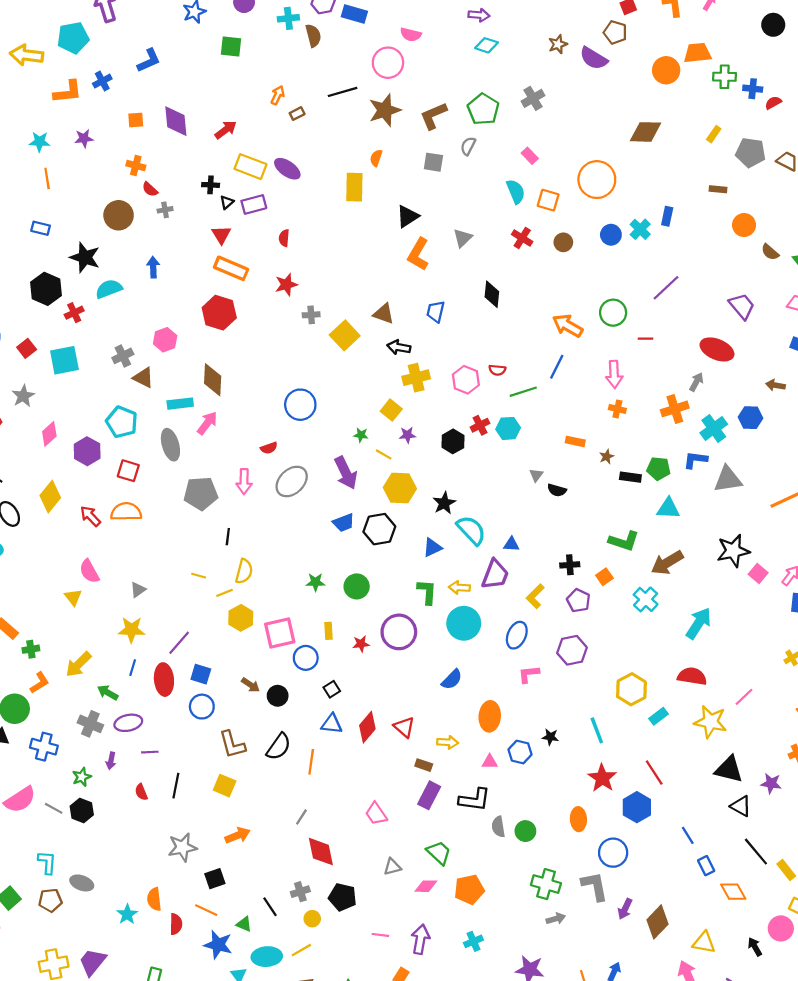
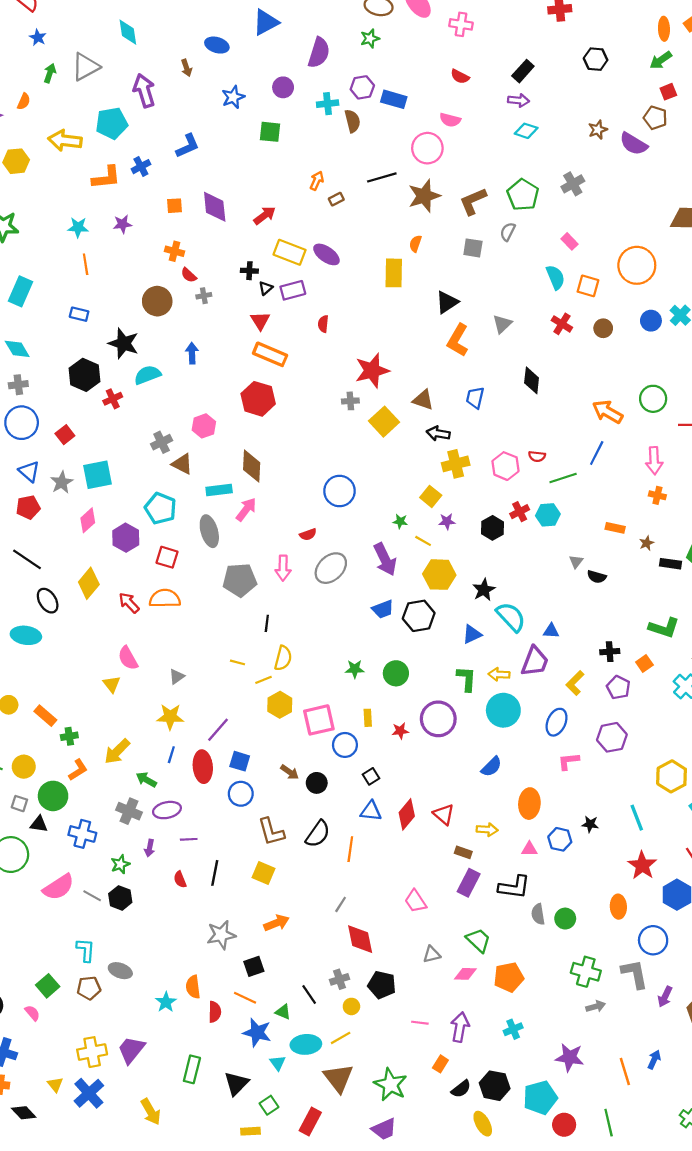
red star: (286, 285) -> (372, 371), moved, size x1.5
cyan square: (64, 360) -> (98, 475), moved

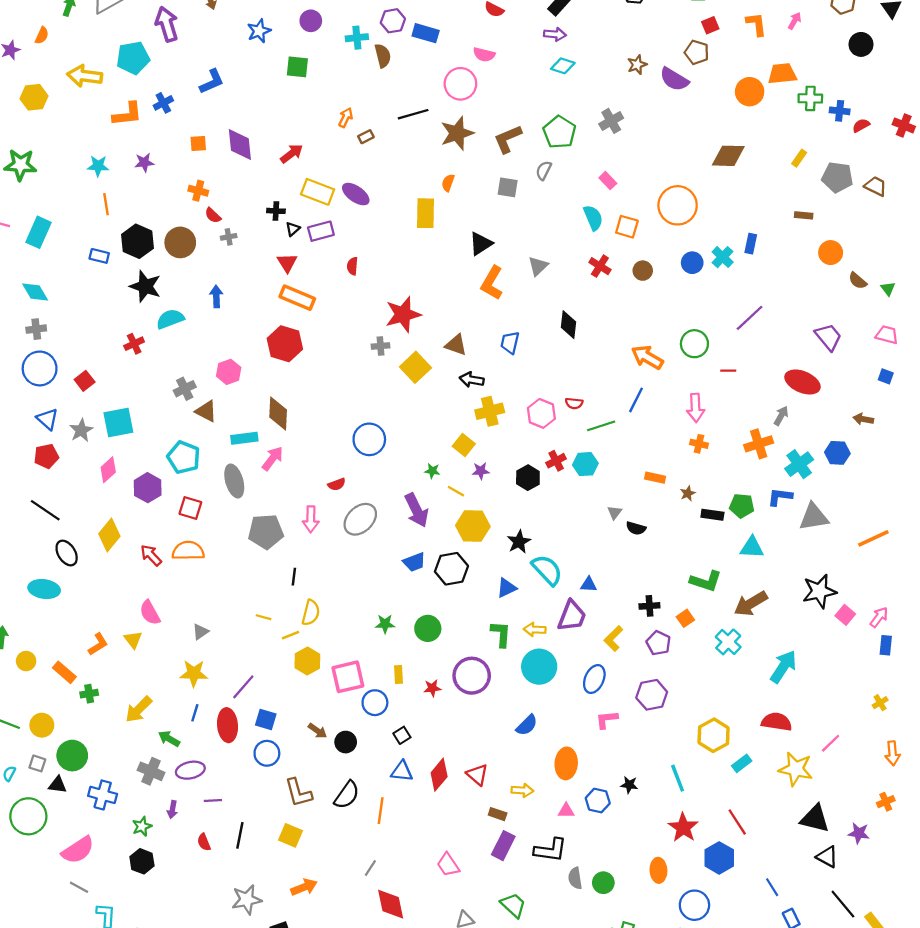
black hexagon: (85, 375) -> (137, 241), moved
orange L-shape: (78, 770) -> (98, 644), moved
gray line: (92, 896) -> (79, 887), moved

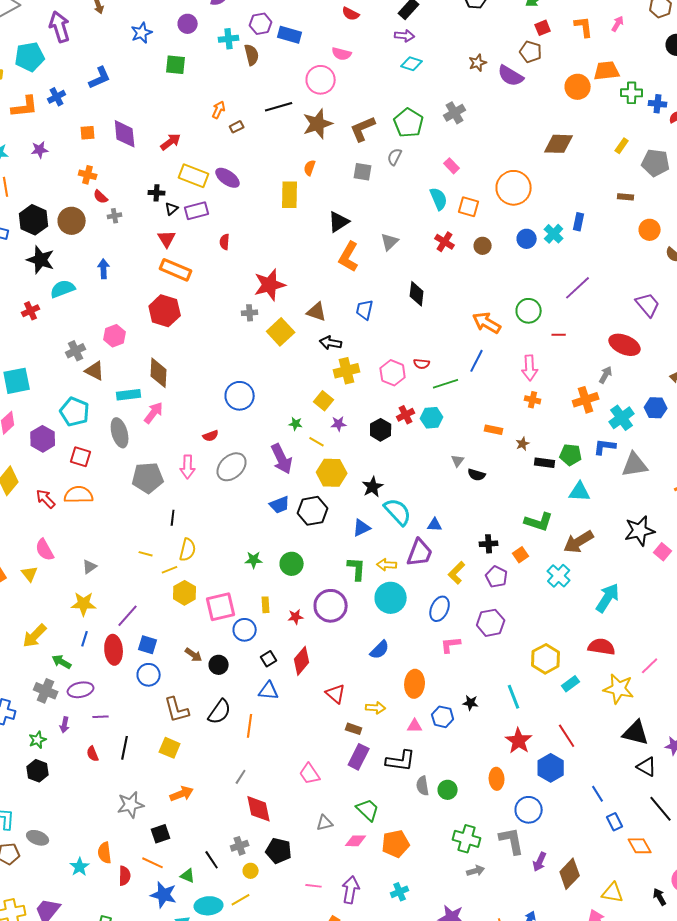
red diamond: (439, 775) -> (302, 661), moved

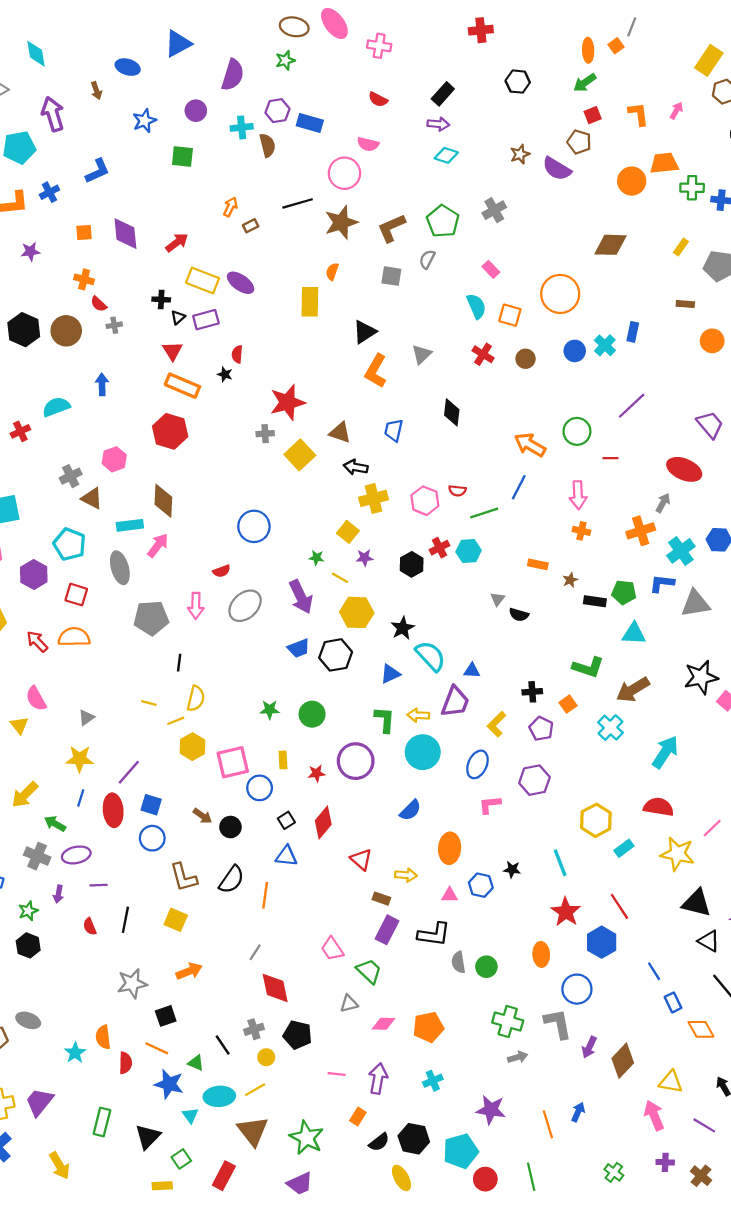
black star: (41, 260) -> (225, 374), moved, size x0.5
green trapezoid: (368, 810) -> (369, 971), moved

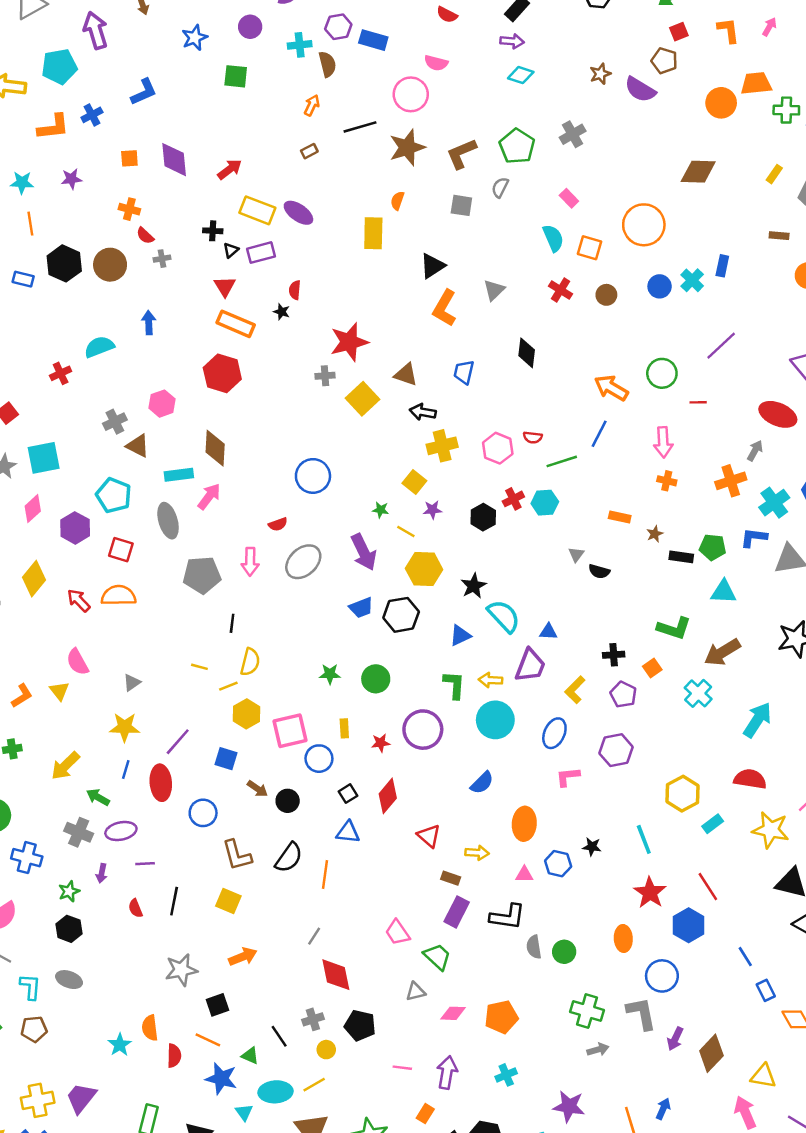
orange arrow: (230, 207) -> (312, 105), moved
blue square: (151, 805) -> (226, 759), moved
gray ellipse: (28, 1020) -> (69, 980), moved

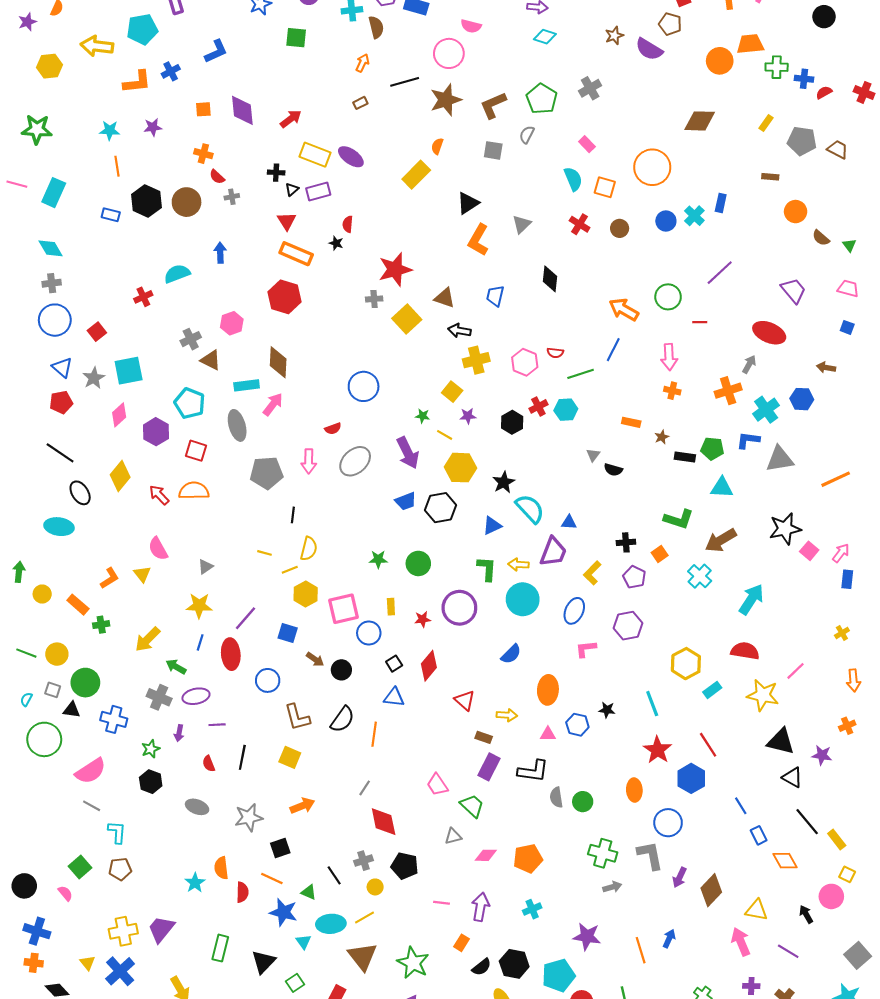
yellow rectangle: (373, 233) -> (416, 175), turned 44
gray ellipse: (69, 980) -> (197, 807), moved

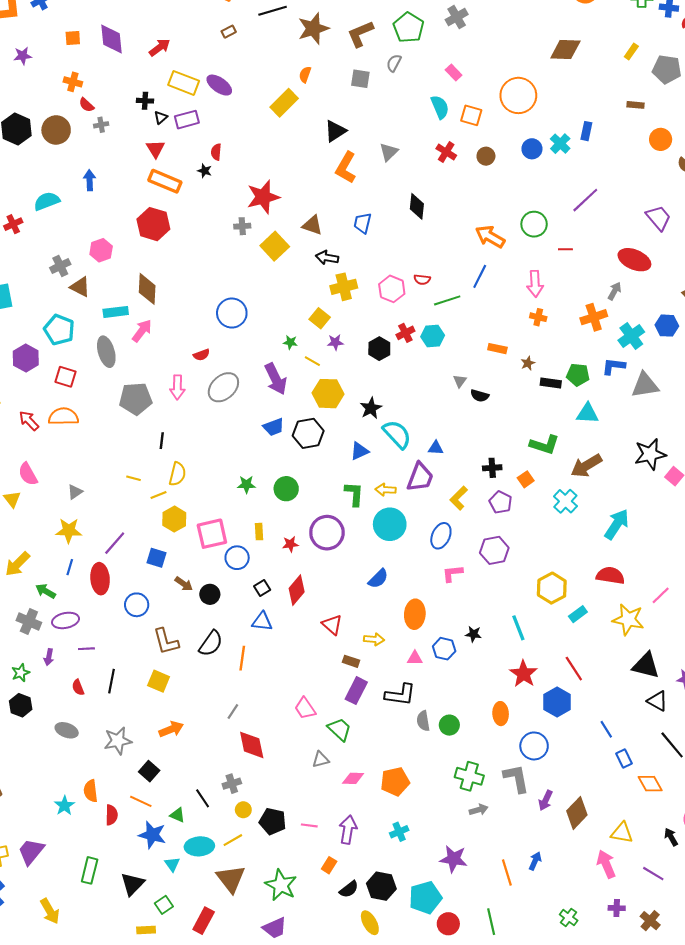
black square: (280, 848) -> (149, 771), turned -30
black pentagon: (405, 866) -> (273, 821), moved

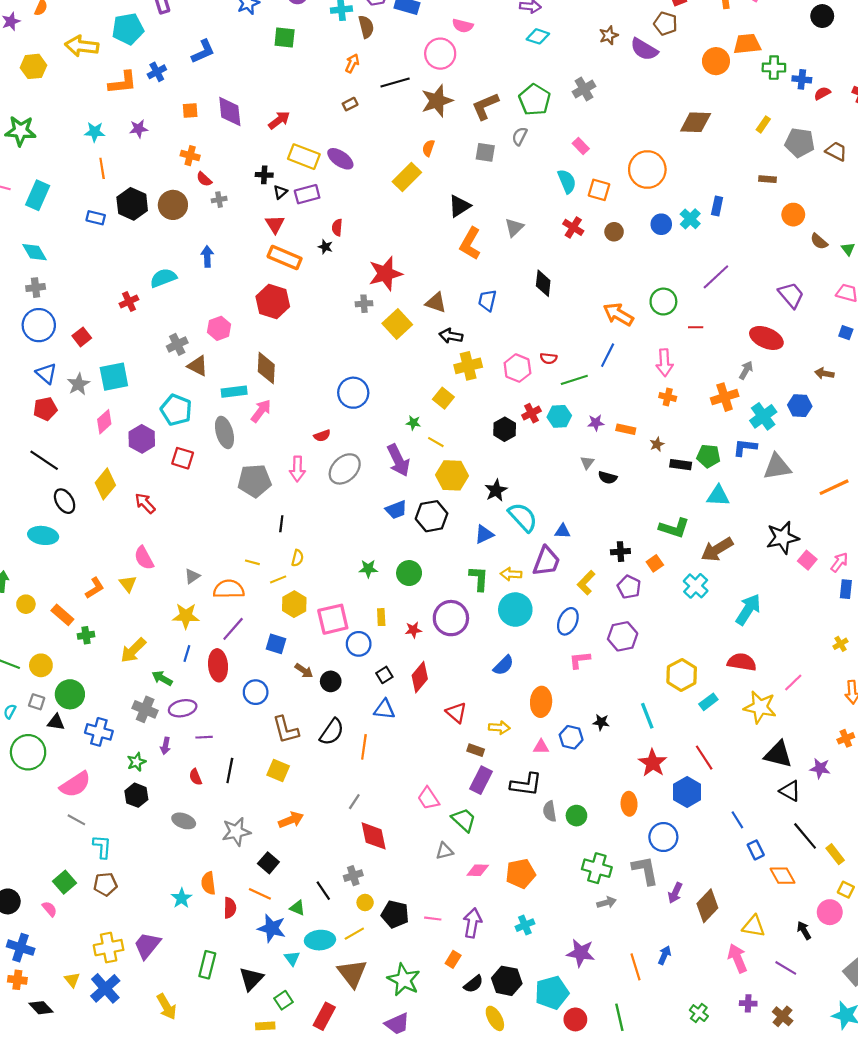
purple star: (335, 342) -> (596, 423), moved
orange semicircle: (63, 417) -> (229, 589), moved
yellow semicircle: (177, 474) -> (297, 558), size x0.7

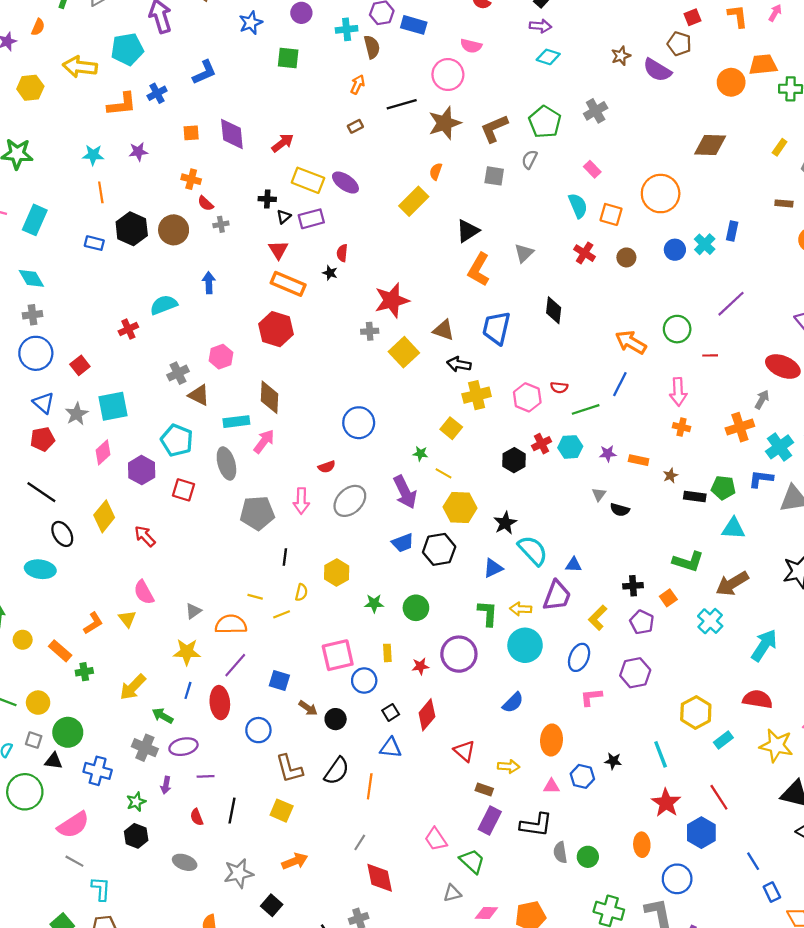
blue trapezoid: (487, 300) -> (496, 328), size x1.5
yellow hexagon: (294, 604) -> (337, 573), moved

